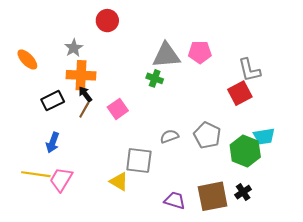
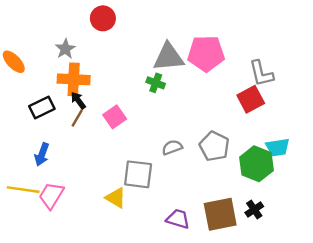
pink pentagon: (200, 52) -> (206, 54), size x1.4

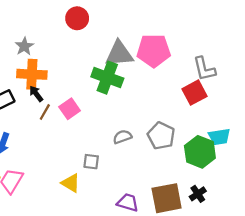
red circle: (103, 18) -> (77, 18), moved
green cross: (156, 83) -> (107, 78), size x1.8
brown line: (77, 118) -> (45, 112), moved
gray square: (138, 174) -> (91, 162), size x0.6

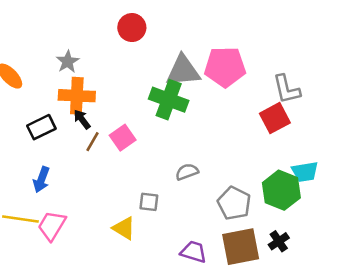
gray pentagon: (161, 136) -> (234, 203), moved

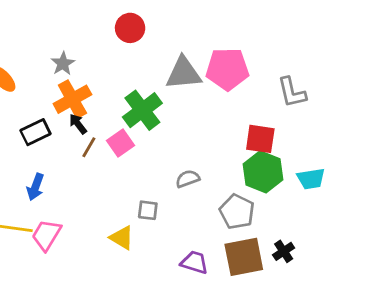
orange cross: (77, 96) -> (72, 99), turned -32
green cross: (169, 100) -> (142, 110), moved, turned 33
red square: (275, 118) -> (260, 139), moved, turned 36
green hexagon: (281, 190) -> (263, 172), moved

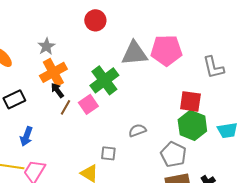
black rectangle: (35, 132) -> (14, 99), moved

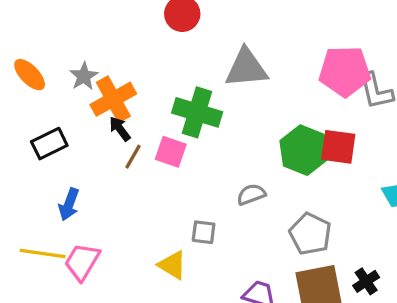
gray star: (46, 46) -> (84, 76), moved
pink pentagon: (166, 50) -> (345, 71), moved
green cross: (104, 80) -> (197, 112), turned -36
pink square: (88, 104) -> (171, 152), turned -36
green hexagon: (192, 125) -> (304, 150), moved

